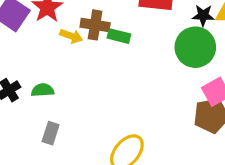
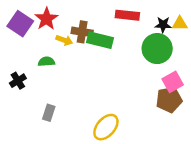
green rectangle: (119, 36) -> (100, 40), size x1.5
green semicircle: (43, 90) -> (46, 62), moved

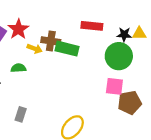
pink square: (173, 82) -> (114, 86), moved, turned 36

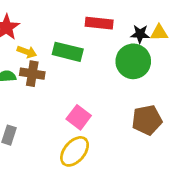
brown cross: (51, 41) -> (32, 74), moved
pink square: (114, 86) -> (79, 117), moved, turned 30

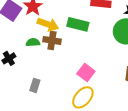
yellow arrow: (27, 52) -> (48, 24), size x1.5

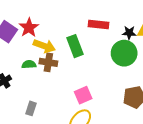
green rectangle: (78, 24) -> (75, 46), turned 55
pink square: (86, 72) -> (83, 95), turned 30

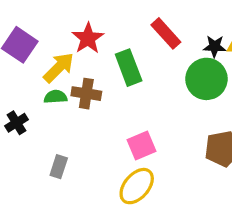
red rectangle: (98, 25) -> (166, 33), turned 42
red star: (29, 28) -> (88, 38), moved
yellow arrow: (44, 46) -> (59, 68), moved, turned -65

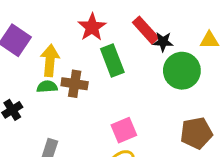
red star: (88, 38) -> (92, 27), moved
black star: (215, 46) -> (163, 42), moved
yellow arrow: (59, 68) -> (50, 61), turned -40

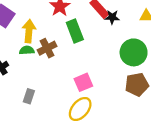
green circle: (182, 71) -> (134, 52), moved
brown cross: (75, 84) -> (47, 48), turned -36

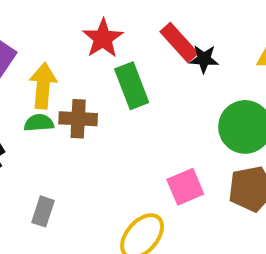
brown cross: (47, 48) -> (78, 119), turned 30
pink square: (83, 82) -> (185, 187), moved

